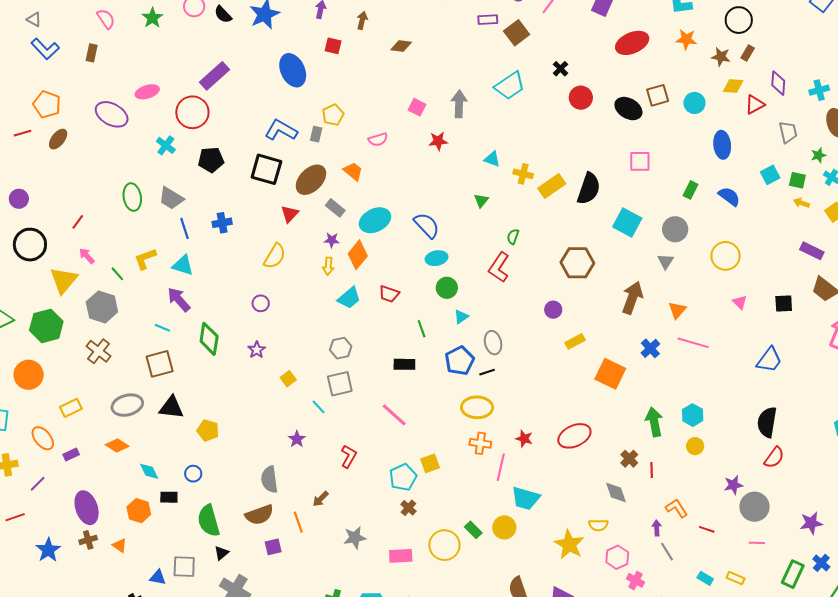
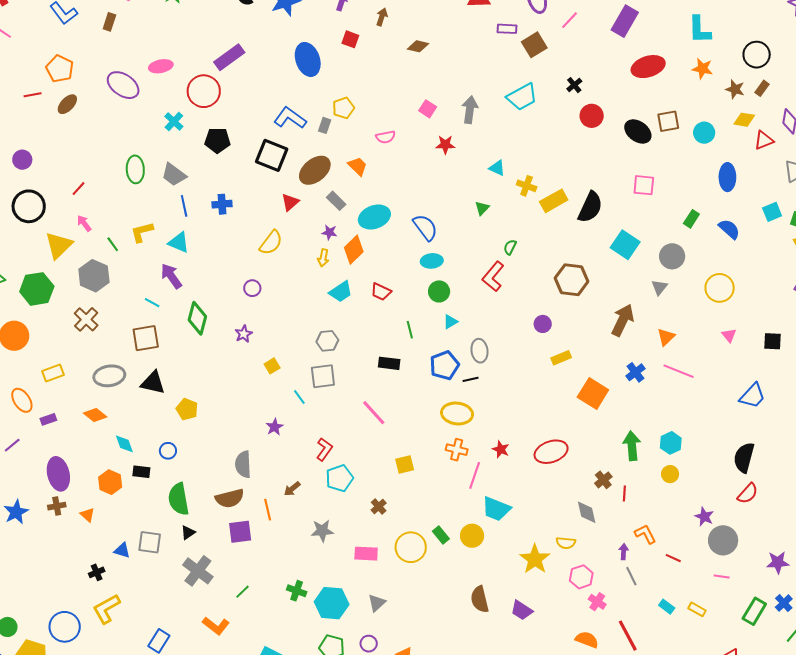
cyan pentagon: (403, 477) -> (339, 478), moved
purple star: (733, 485) -> (704, 517), turned 30
purple square: (273, 547) -> (240, 532), size x1.4

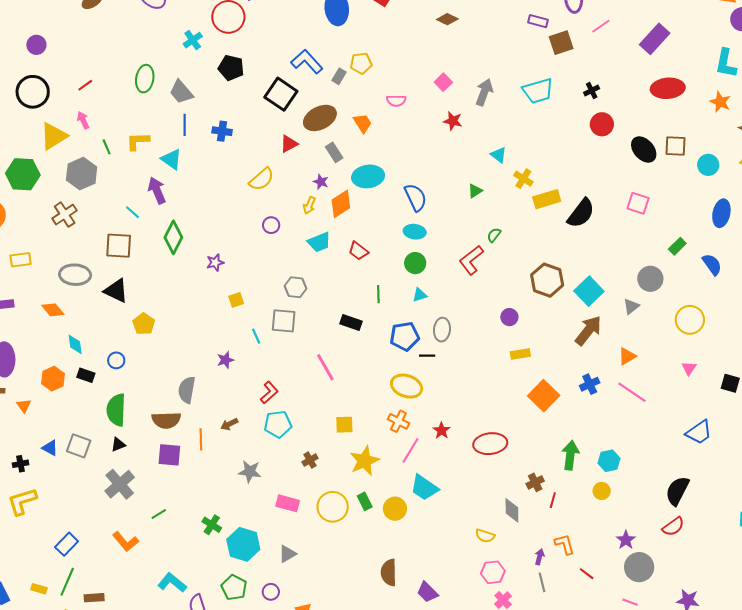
cyan square: (625, 245) -> (589, 291), moved
purple circle: (252, 288) -> (271, 225), moved
yellow star: (535, 559) -> (364, 461), moved

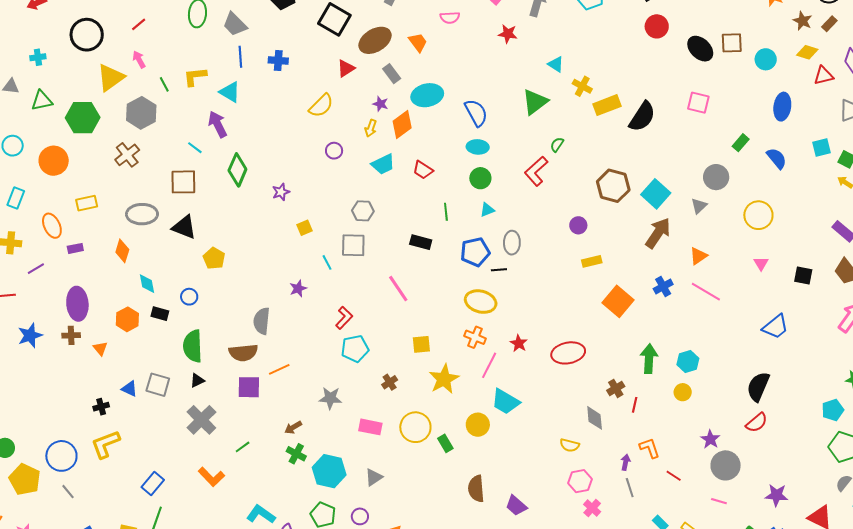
green triangle: (475, 191) -> (535, 102), size x1.8
orange diamond: (53, 310) -> (122, 251), turned 60
brown arrow: (229, 424) -> (293, 427), moved
orange line: (201, 439) -> (279, 369), turned 70
green rectangle: (365, 501) -> (445, 443), moved

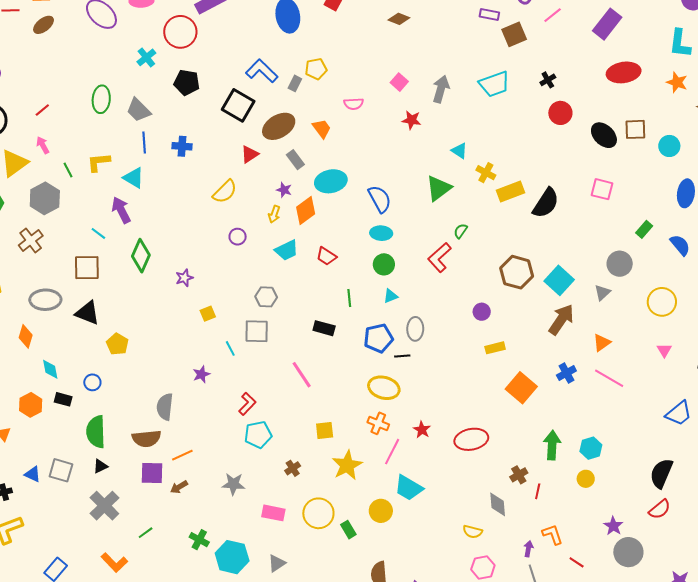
brown arrow: (293, 427) -> (179, 487), moved

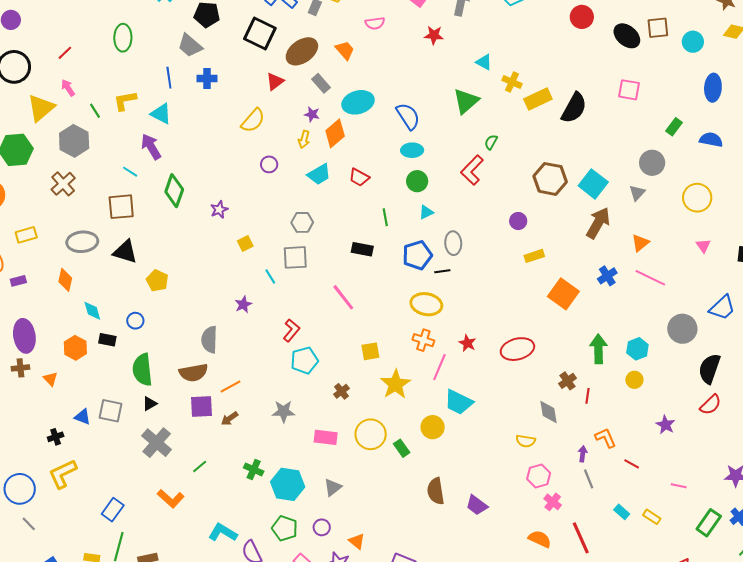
gray trapezoid: (139, 110) -> (190, 46), moved
blue semicircle: (680, 245) -> (711, 140), turned -35
gray circle: (628, 552) -> (682, 329), moved

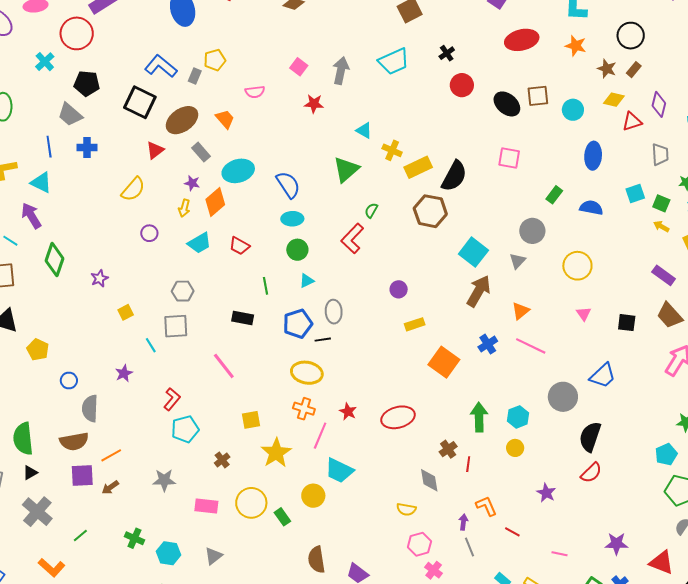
brown hexagon: (550, 179) -> (430, 211), moved
blue circle: (135, 321) -> (69, 381), moved
cyan hexagon: (288, 484) -> (168, 553), size x0.7

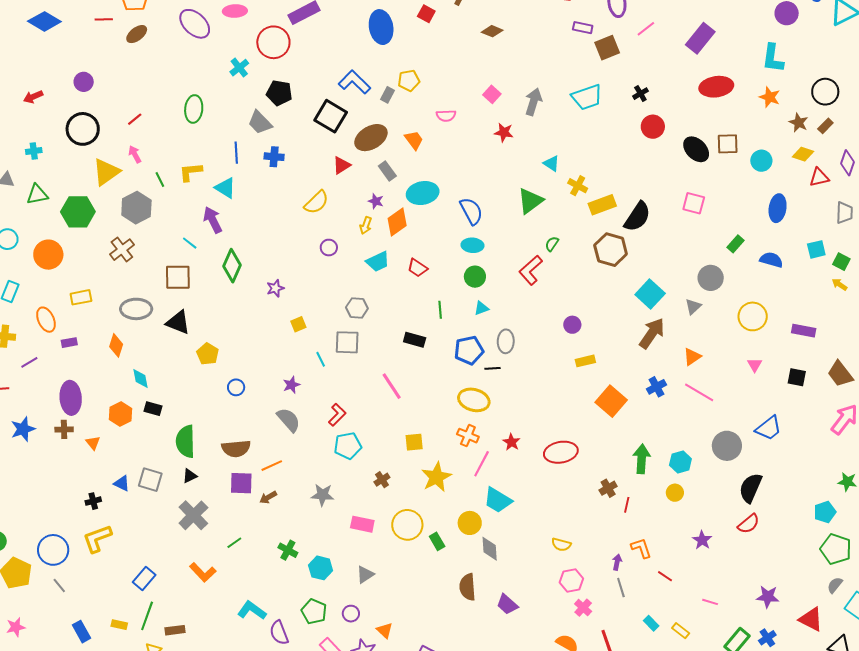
purple rectangle: (664, 275) -> (804, 331), moved, turned -30
gray semicircle: (90, 408) -> (289, 420), moved, turned 132
gray diamond: (429, 480) -> (490, 549), moved

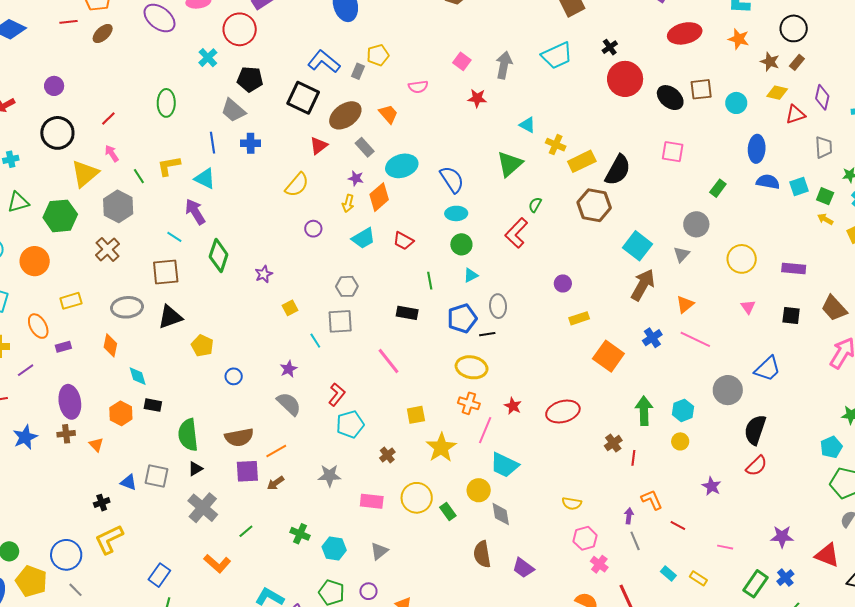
red circle: (653, 127) -> (625, 79), size x1.5
blue semicircle: (771, 260) -> (768, 182), moved
black triangle: (178, 322) -> (170, 317), turned -36

